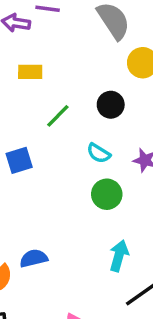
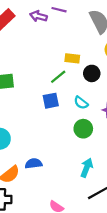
yellow rectangle: (30, 72) -> (72, 58), moved
blue square: (19, 160) -> (51, 101), moved

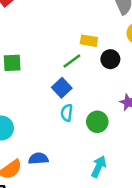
blue square: (51, 101) -> (62, 88), turned -35
cyan semicircle: (81, 103) -> (67, 113), moved, turned 56

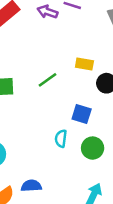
green line: (72, 61) -> (47, 80), moved
blue square: (62, 88) -> (82, 114), moved, turned -30

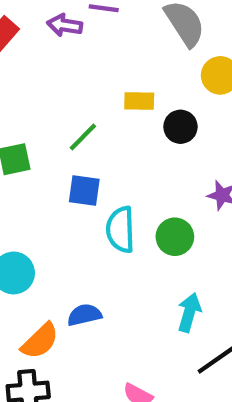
blue square: (82, 114) -> (84, 190), moved
cyan semicircle: (61, 139) -> (121, 230), size x1.5

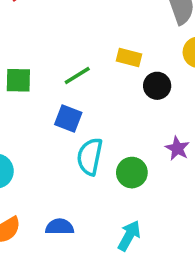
blue semicircle: (84, 315) -> (60, 227), moved

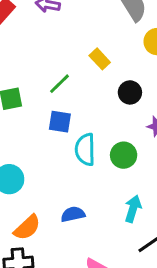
yellow rectangle: (129, 57) -> (100, 59), turned 45
black circle: (157, 86) -> (130, 92), moved

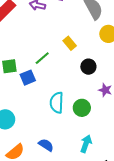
blue square: (60, 122) -> (28, 78), moved, turned -35
blue semicircle: (73, 214) -> (46, 145), turned 42

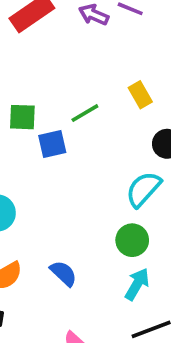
cyan semicircle: (57, 103) -> (143, 189), moved, turned 30
green circle: (82, 108) -> (132, 240), moved

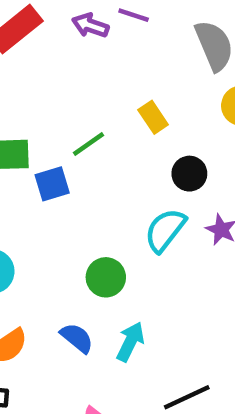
green circle: (132, 240) -> (106, 277), moved
cyan arrow: (137, 284) -> (130, 342), moved

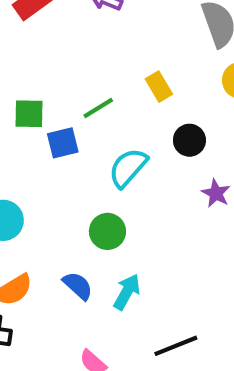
cyan semicircle: (165, 230) -> (128, 168), moved

